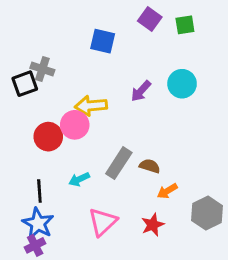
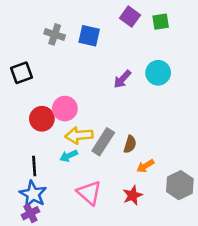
gray cross: (42, 69) -> (55, 34), moved
yellow arrow: (91, 106) -> (79, 135), moved
brown semicircle: (150, 166) -> (130, 144), turned 90
pink triangle: (103, 222) -> (89, 193), turned -36

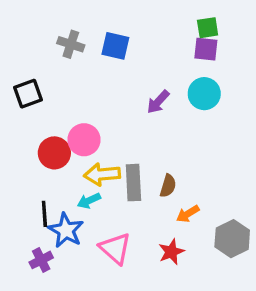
purple square: (130, 17) -> (206, 49), moved, turned -30
gray rectangle: (103, 142) -> (133, 183), turned -36
blue star: (33, 194) -> (66, 230), moved
purple cross: (30, 213) -> (41, 260), moved

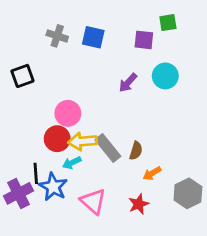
purple square: (206, 49) -> (144, 40), moved
red circle: (54, 153) -> (57, 139), moved
gray rectangle: (133, 183) -> (108, 148), turned -36
purple cross: (41, 260) -> (18, 193), moved, size x1.5

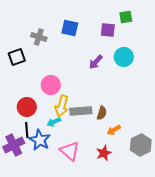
gray cross: (57, 36) -> (39, 37), moved
red circle: (57, 139) -> (27, 107), moved
yellow arrow: (83, 141) -> (62, 106), turned -70
gray rectangle: (108, 148) -> (81, 111), turned -55

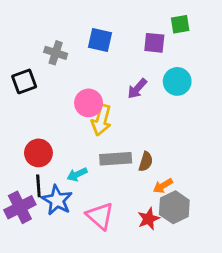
pink circle: (51, 85) -> (89, 103), moved
yellow arrow: (62, 106) -> (101, 120), moved
gray hexagon: (141, 145) -> (174, 207), moved

